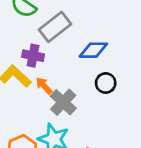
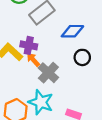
purple cross: (33, 56) -> (29, 45), moved

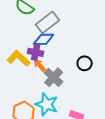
blue diamond: (72, 31) -> (44, 39), moved

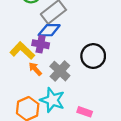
black circle: (85, 63) -> (93, 56), size x1.5
orange arrow: (40, 65) -> (35, 69), moved

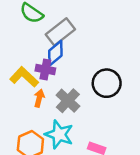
blue diamond: (49, 30) -> (55, 53), turned -40
orange arrow: (35, 69) -> (39, 98), turned 56

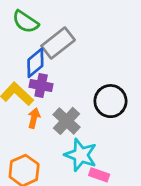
blue diamond: (55, 53) -> (35, 63), moved
cyan star: (59, 134) -> (81, 155), moved

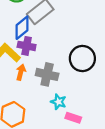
gray cross: (67, 121) -> (47, 74), turned -30
cyan star: (81, 155) -> (58, 102), size x0.6

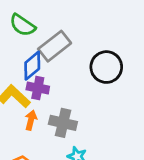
black circle: (82, 58) -> (106, 67), moved

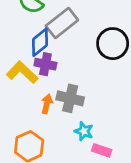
orange arrow: (31, 120) -> (47, 104), moved

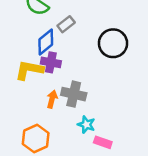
gray rectangle: (62, 23) -> (66, 24), size x0.6
yellow L-shape: (22, 72) -> (29, 70), turned -32

